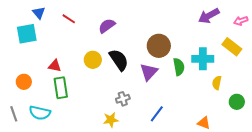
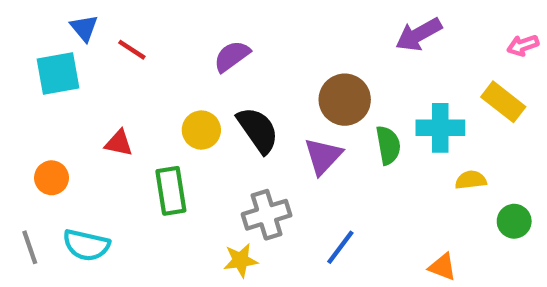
purple arrow: (209, 16) -> (419, 34), moved
red line: (69, 19) -> (132, 50), moved
yellow semicircle: (217, 83) -> (471, 180), turned 72
green rectangle: (61, 88) -> (171, 191), moved
gray cross: (123, 99) -> (267, 215), size x1.5

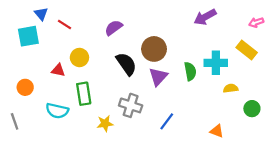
brown circle: (345, 100) -> (154, 49), moved
yellow circle: (201, 130) -> (79, 57), moved
gray cross: (267, 215) -> (131, 105), turned 35
cyan semicircle: (86, 245) -> (57, 111), moved
yellow star: (240, 260) -> (105, 124), moved

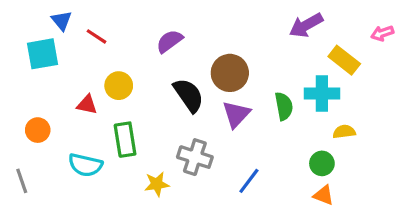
yellow rectangle: (247, 50) -> (344, 60), moved
green circle: (252, 109) -> (322, 163), moved

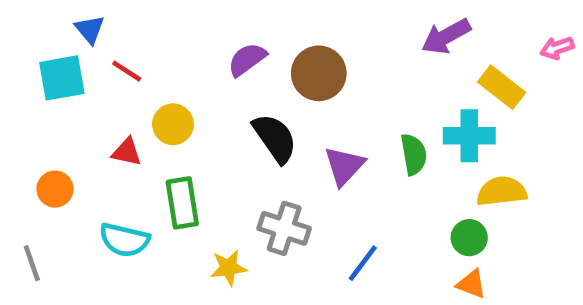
red line: (96, 36) -> (127, 71), moved
brown circle: (230, 73) -> (319, 73), moved
yellow semicircle: (344, 132) -> (502, 191), size x1.5

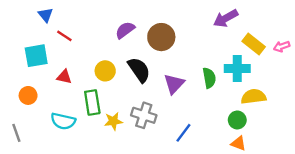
pink arrow: (557, 48) -> (282, 46), moved
cyan square: (62, 78) -> (36, 56), moved
yellow circle: (173, 124) -> (105, 71), moved
yellow star: (229, 268) -> (113, 121), moved

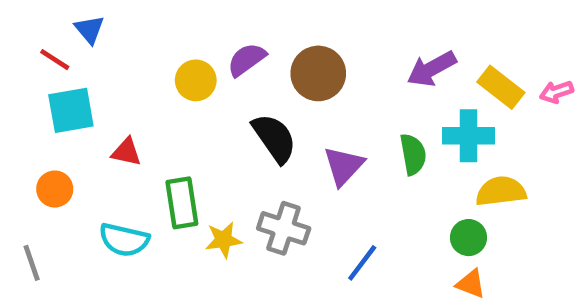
purple arrow: (226, 18) -> (432, 69), moved
red line: (64, 36) -> (55, 60), moved
yellow circle: (105, 71) -> (196, 80), moved

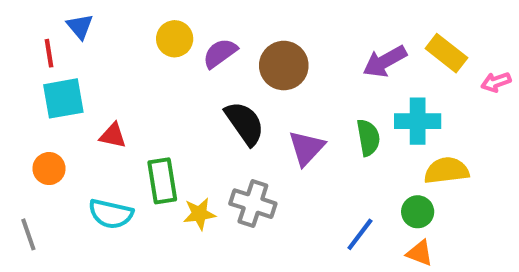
red line: (55, 60) -> (49, 53), turned 48
yellow circle: (196, 80) -> (175, 39), moved
yellow rectangle: (501, 87) -> (446, 53), moved
blue line: (362, 263) -> (360, 234), moved

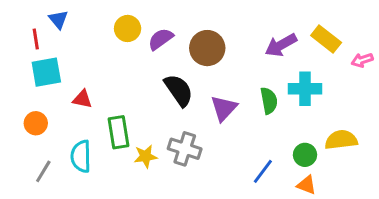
yellow semicircle: (446, 171) -> (341, 140), moved
cyan semicircle: (111, 214) -> (81, 156), turned 76
gray line: (28, 234) -> (43, 171), moved, turned 50

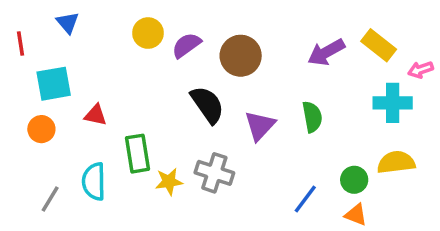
red line: (36, 39) -> (20, 43), moved
cyan cross: (305, 89) -> (393, 103), moved
orange circle: (36, 123) -> (41, 129), moved

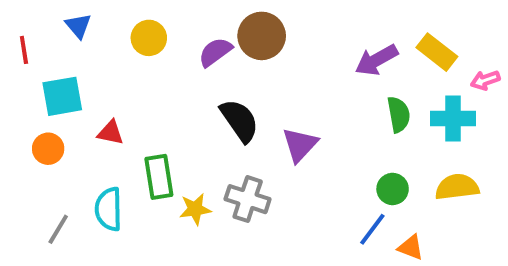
yellow circle: (148, 33) -> (149, 38), moved
brown circle: (241, 56) -> (262, 36), moved
green semicircle: (312, 117) -> (399, 114), moved
green circle: (354, 180) -> (393, 189), moved
blue line: (305, 199) -> (372, 229), moved

